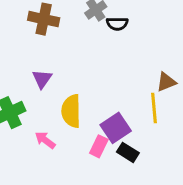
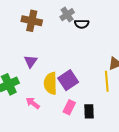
purple square: (116, 128) -> (68, 80), moved
black rectangle: (128, 152) -> (89, 111), turned 56

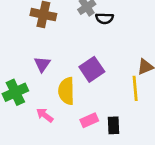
purple square: (68, 80) -> (92, 69), moved
pink rectangle: (69, 107) -> (89, 120), turned 40

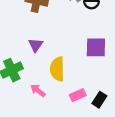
purple square: (92, 69) -> (96, 47), moved, turned 35
black rectangle: (113, 125) -> (99, 100), turned 35

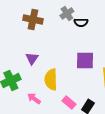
pink rectangle: (78, 95) -> (69, 102), turned 64

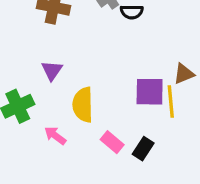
purple square: (85, 60) -> (150, 92), moved

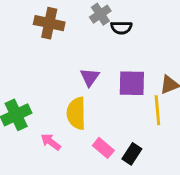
purple triangle: (52, 70) -> (90, 77), moved
purple square: (150, 92) -> (132, 83), moved

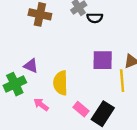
purple triangle: (90, 77) -> (31, 66), moved, turned -42
black rectangle: (132, 154) -> (103, 114), size x1.5

